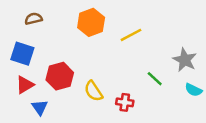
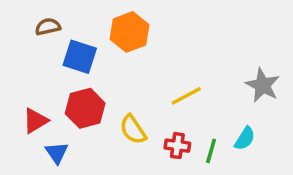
yellow line: (131, 35) -> (186, 96), moved
blue square: (22, 54) -> (80, 57), moved
green line: (155, 79) -> (211, 151), moved, turned 63
cyan semicircle: (193, 90) -> (245, 138), moved, turned -84

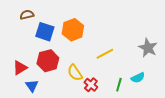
orange hexagon: (129, 32) -> (73, 30), moved
cyan semicircle: (245, 138) -> (138, 78), turned 32
red cross: (177, 146) -> (91, 85), moved, turned 32

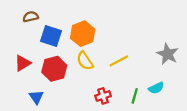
red triangle: (20, 68) -> (23, 63), moved
yellow semicircle: (75, 73) -> (85, 61), moved
red cross: (91, 85) -> (103, 96), turned 32

